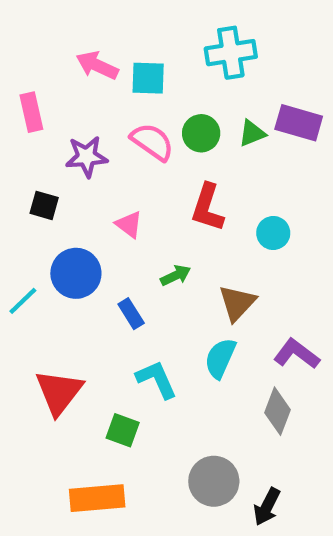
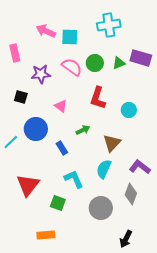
gray circle: (214, 481) -> (101, 208), moved
orange rectangle: (97, 498) -> (46, 235), size x0.7

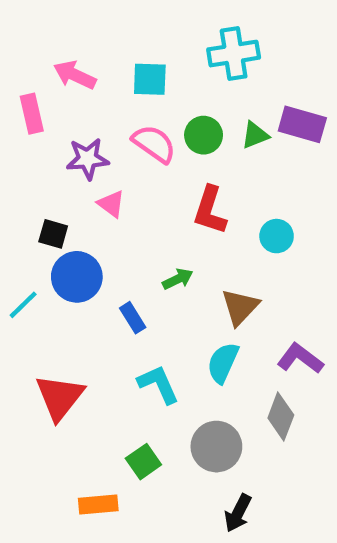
pink arrow: (46, 31) -> (75, 75), moved
black square: (21, 97) -> (53, 234), moved
pink triangle: (61, 106) -> (111, 204), moved
green square: (58, 203) -> (143, 462), moved, turned 35
black arrow: (126, 239) -> (238, 513), moved

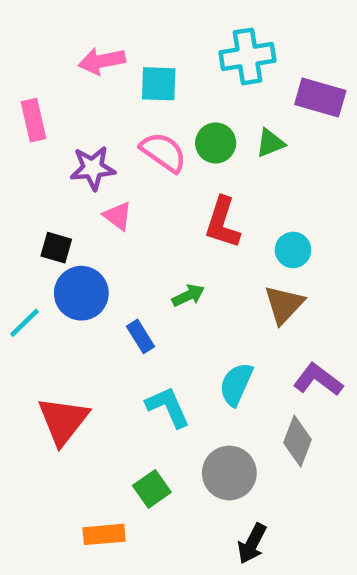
pink arrow: (75, 75) -> (102, 61), moved, turned -36
purple rectangle: (302, 124) -> (320, 97), moved
brown triangle: (240, 307) -> (284, 305), moved

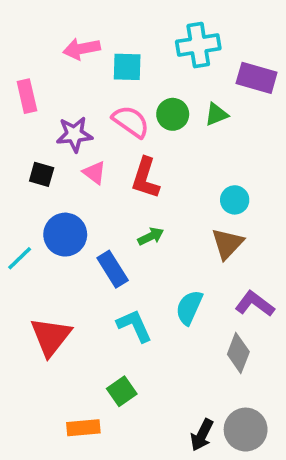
red L-shape: (222, 223) -> (145, 178), moved
black square: (56, 248) -> (42, 174), moved
blue rectangle: (141, 336) -> (113, 269), size x1.4
gray circle: (229, 473) -> (246, 430), moved

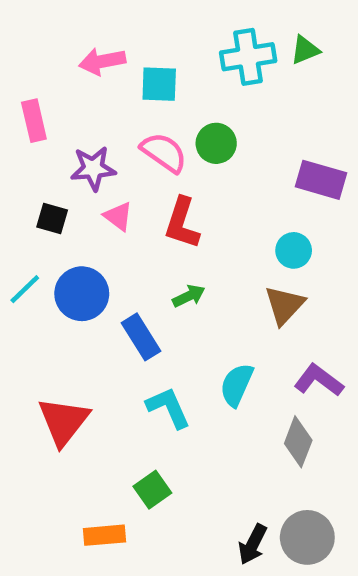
purple rectangle: (257, 78) -> (321, 180), moved
green triangle: (216, 114) -> (305, 50), moved
cyan line: (20, 258) -> (25, 289), moved

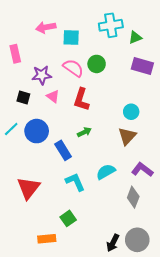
green triangle: (305, 50) -> (135, 38), moved
purple rectangle: (321, 180) -> (142, 66), moved
cyan semicircle: (237, 385) -> (106, 172), turned 36

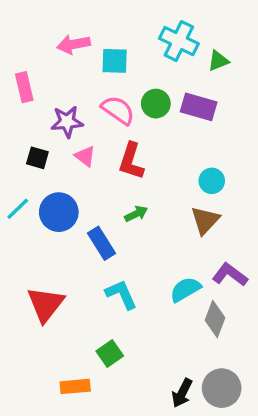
cyan cross: (111, 25) -> (179, 41), turned 35
purple rectangle: (142, 66) -> (199, 107), moved
cyan semicircle: (106, 172) -> (185, 289), moved

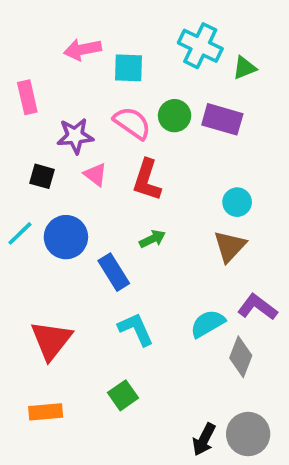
orange rectangle: (75, 386) -> (46, 412), moved

